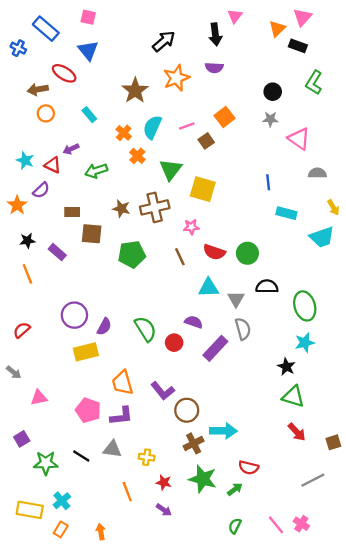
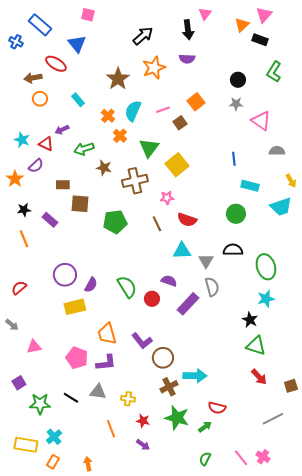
pink square: (88, 17) -> (88, 15), moved
yellow square: (203, 189) -> (177, 165), turned 35
brown star: (121, 209) -> (104, 168), moved
green circle: (247, 253) -> (236, 214), moved

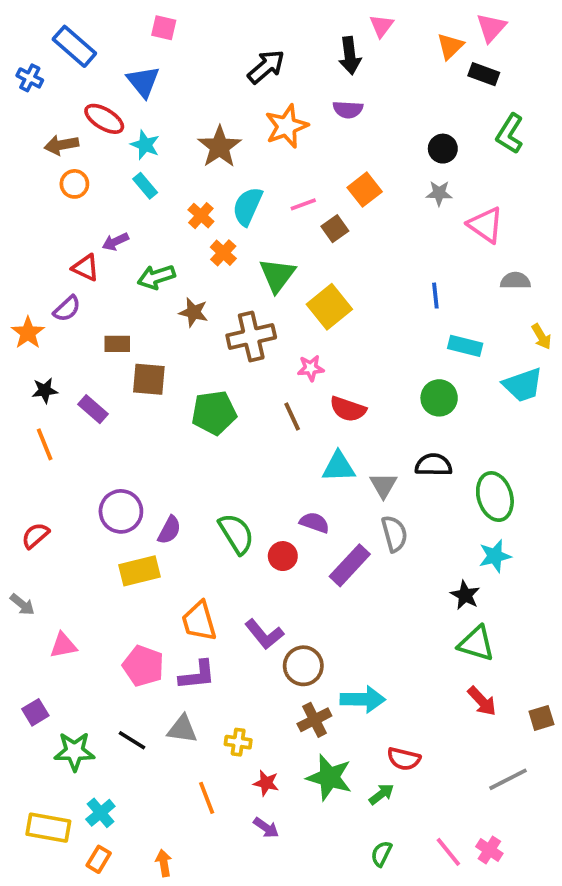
cyan star: (22, 140) -> (145, 145), moved

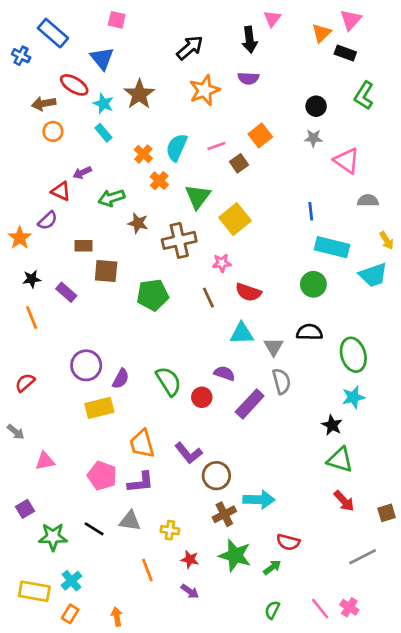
brown star: (220, 147) -> (139, 94), moved
cyan rectangle: (465, 346) -> (332, 247), size x1.4

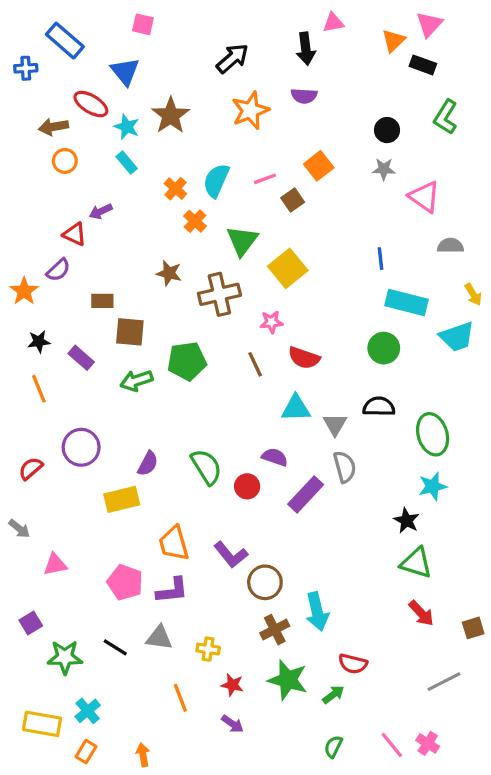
pink triangle: (272, 18) -> (333, 23), turned 42
blue cross: (21, 56) -> (26, 68), turned -30
green arrow: (111, 198) -> (136, 381), moved
purple circle: (86, 365) -> (81, 447), moved
cyan arrow: (259, 500) -> (317, 612), turned 76

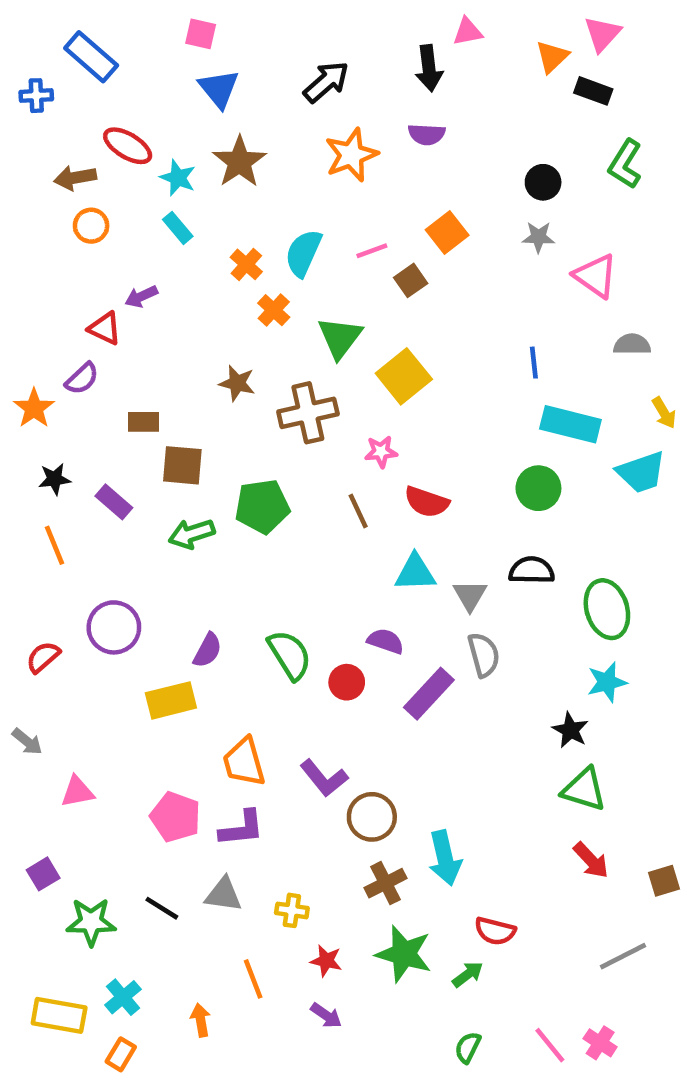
blue triangle: (125, 71) -> (219, 89), moved
orange arrow: (143, 755) -> (201, 1020), moved

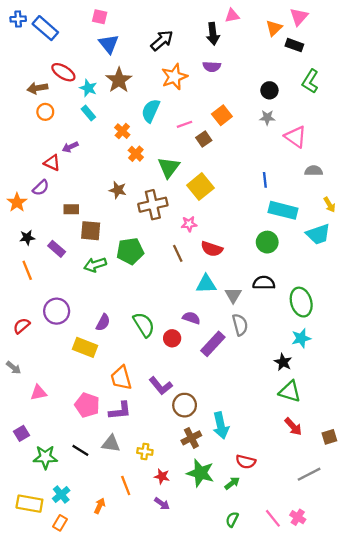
blue cross: (36, 96) -> (18, 19), moved
cyan semicircle: (303, 253) -> (151, 111), moved
yellow rectangle: (171, 700) -> (85, 347), turned 35
orange arrow: (201, 1020) -> (100, 506), turned 35

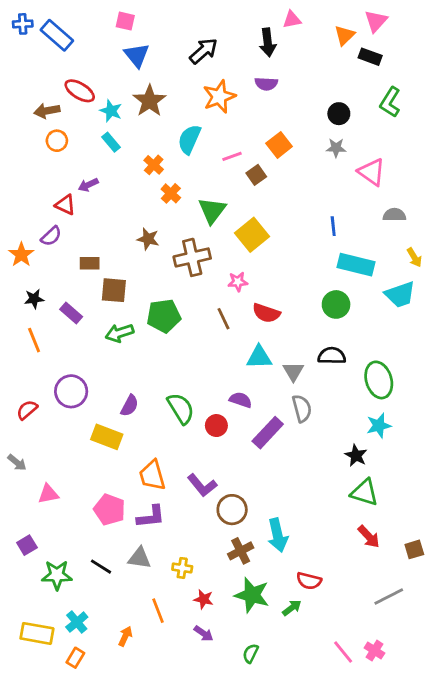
green semicircle: (232, 519) -> (251, 653), moved

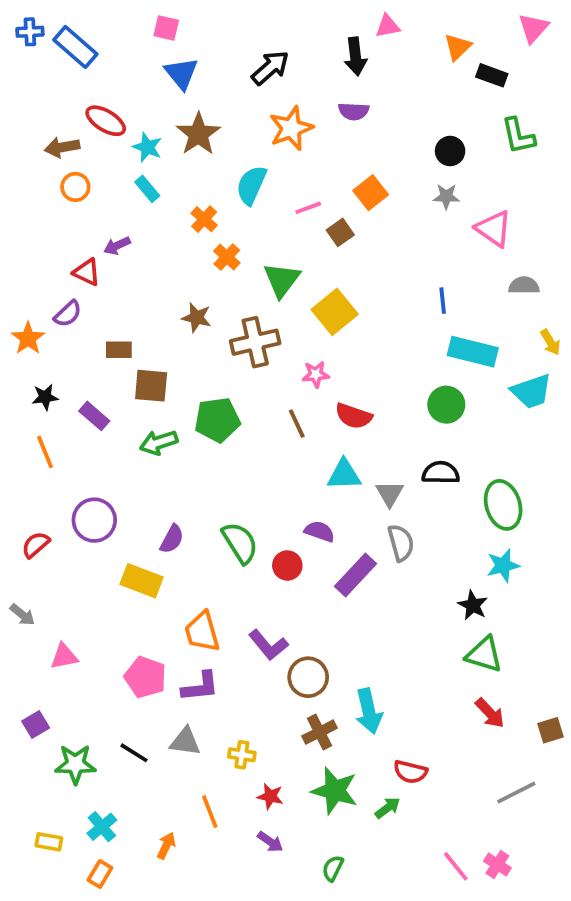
pink triangle: (376, 21) -> (533, 28), moved
green L-shape: (390, 102) -> (518, 136), turned -44
yellow rectangle: (37, 633) -> (49, 842), size x0.6

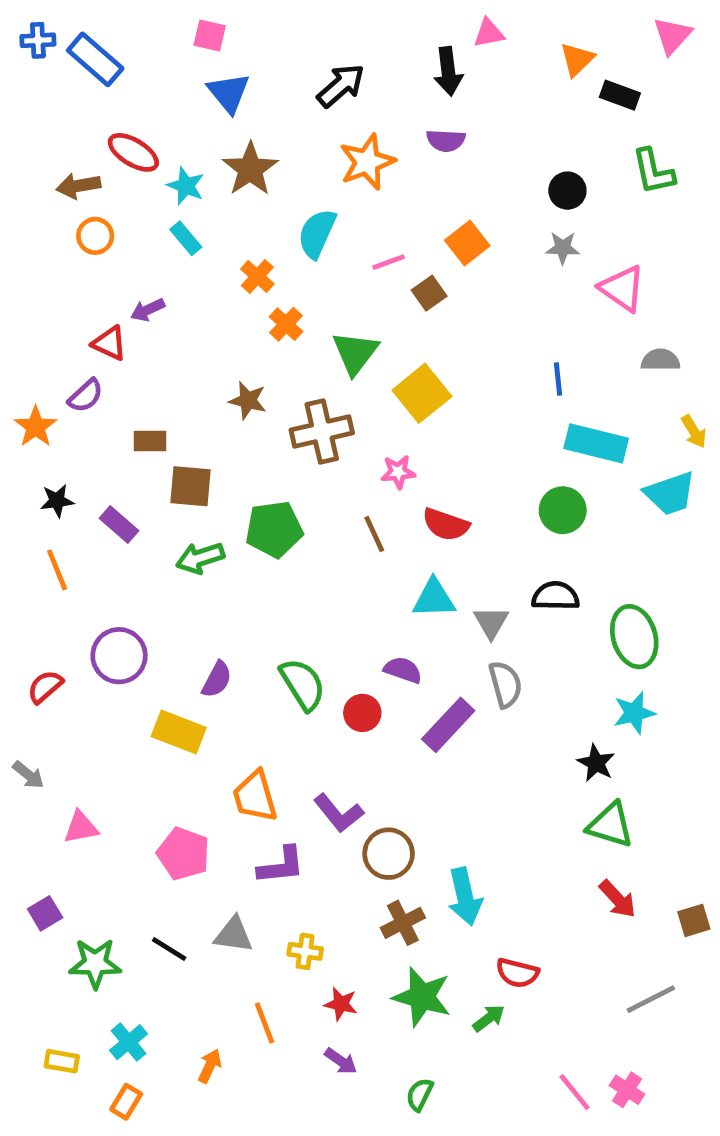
purple L-shape: (200, 687) -> (281, 866), moved

